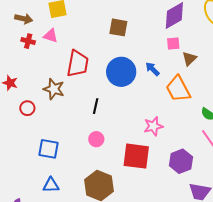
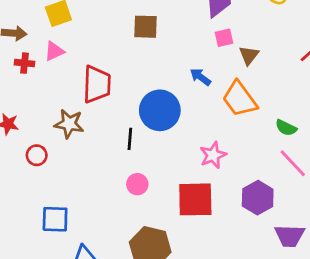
pink triangle: (51, 36) -> (54, 51), turned -35
blue circle: (121, 72) -> (160, 110), moved
blue square: (48, 149) -> (55, 219), moved

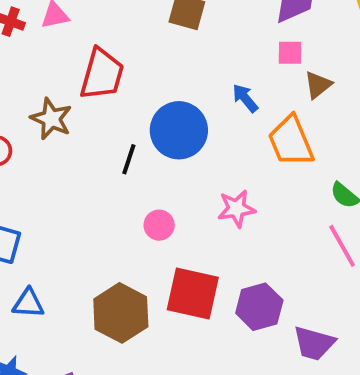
pink circle: (137, 184) -> (159, 225), moved
purple hexagon: (258, 198) -> (259, 307), moved
red square: (195, 199) -> (193, 294), moved

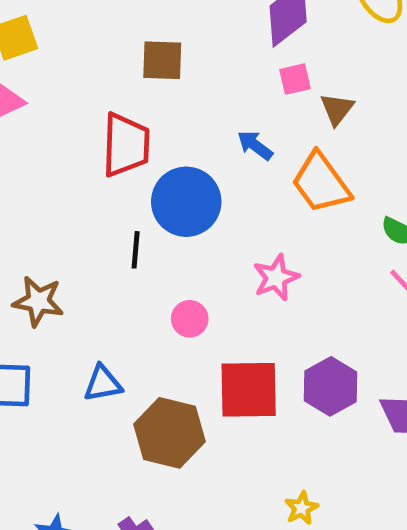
red trapezoid: (102, 74) -> (126, 145), moved
brown star: (51, 119) -> (38, 301), moved
blue triangle: (28, 303) -> (103, 384), moved

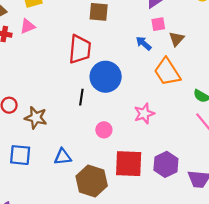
blue arrow: (255, 145) -> (144, 43), moved

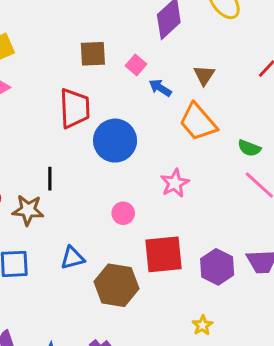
pink square: (158, 24) -> (136, 65), moved, turned -32
black line: (81, 97) -> (50, 179), moved
purple hexagon: (166, 164) -> (217, 267), moved

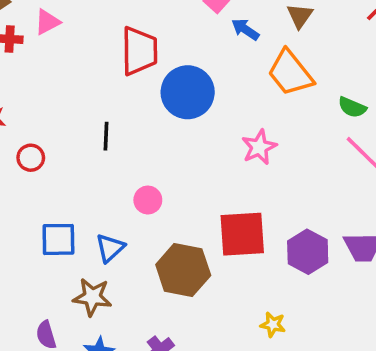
brown star: (28, 210) -> (92, 297), moved
pink circle: (123, 213) -> (148, 200), moved
blue triangle: (72, 258) -> (110, 248), moved, turned -30
yellow star: (202, 325) -> (273, 325), moved, turned -30

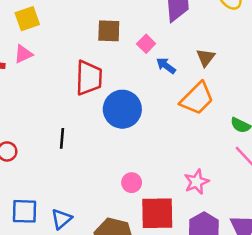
orange trapezoid: (290, 73) -> (197, 99), turned -99
pink star: (259, 147) -> (197, 182), moved
pink circle: (148, 200) -> (132, 183), moved

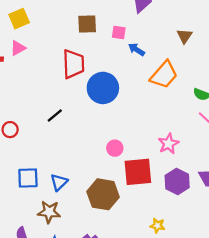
pink square: (146, 44) -> (119, 32), turned -32
brown triangle: (206, 58) -> (184, 36), moved
black line: (62, 138) -> (55, 116), turned 49

